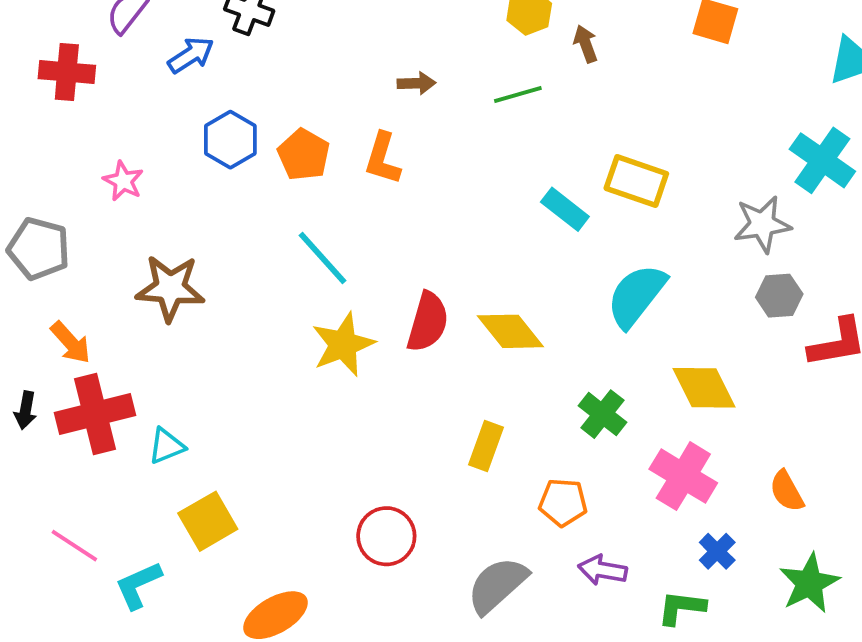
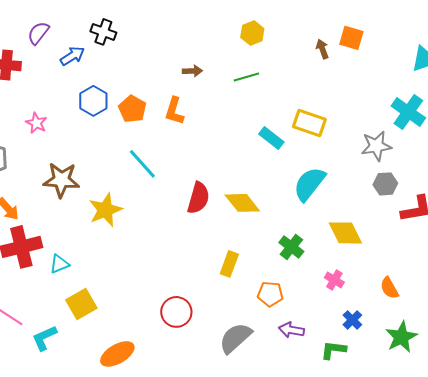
brown arrow: (586, 44) -> (322, 49), moved
yellow star: (343, 345) -> (105, 210), moved
pink cross: (683, 476) -> (334, 280), size x0.6

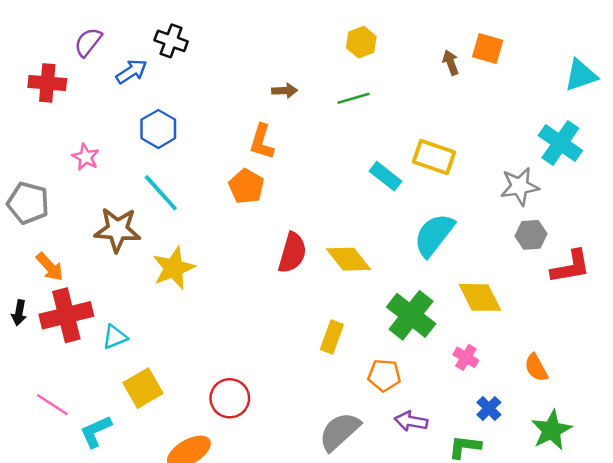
orange pentagon: (132, 109) -> (246, 186), moved
cyan line: (142, 164) -> (161, 193), moved
green cross: (291, 247) -> (411, 315), size x1.5
red circle: (176, 312) -> (230, 398), moved

